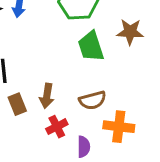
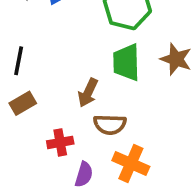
brown arrow: (47, 96) -> (88, 93), moved
brown rectangle: (17, 104) -> (23, 103), turned 65

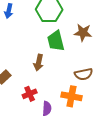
brown semicircle: (110, 124) -> (84, 74), moved

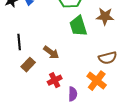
brown arrow: (39, 63) -> (51, 52), moved, turned -63
orange cross: (71, 96) -> (97, 81), turned 30

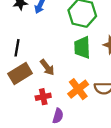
brown rectangle: (28, 65) -> (20, 73), size x1.5
orange cross: (97, 81) -> (78, 89), moved

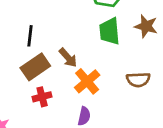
orange cross: (78, 89) -> (87, 81), moved
red cross: (43, 97) -> (42, 97), moved

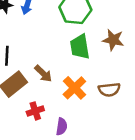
orange cross: (87, 81) -> (74, 88), moved
red cross: (42, 97) -> (35, 111), moved

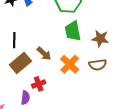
brown star: (113, 40) -> (100, 39), moved
purple semicircle: (62, 127) -> (25, 98), moved

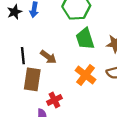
brown arrow: (44, 54) -> (48, 57), moved
brown rectangle: (20, 63) -> (32, 79), turned -35

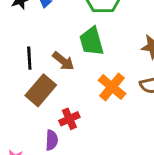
green trapezoid: (85, 39) -> (91, 41), moved
brown rectangle: (32, 79) -> (41, 90), turned 30

